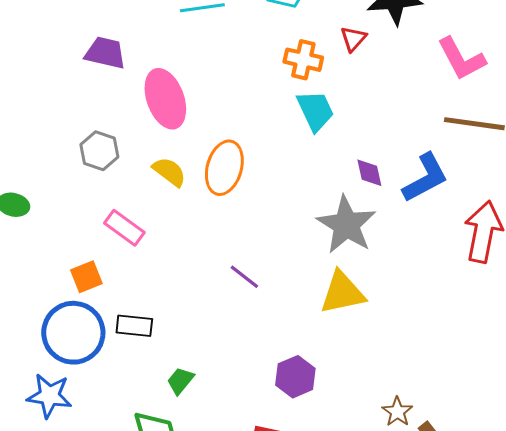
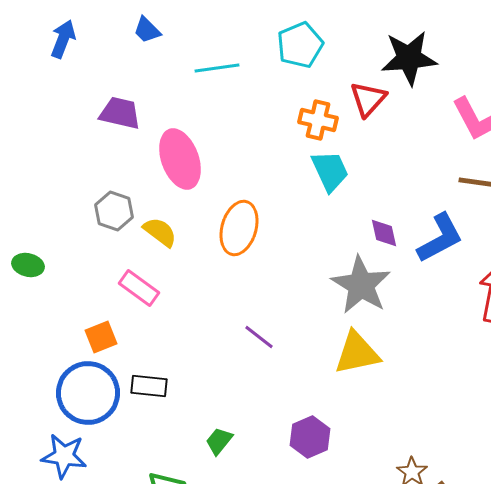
red triangle: (353, 39) -> (368, 99), size x1.4
yellow semicircle: (169, 172) -> (160, 232), moved
green trapezoid: (180, 381) -> (219, 441), moved

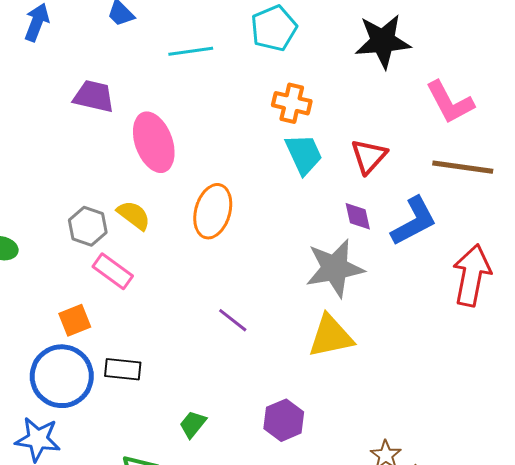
red triangle: (368, 99) -> (369, 156), moved
gray hexagon: (114, 211) -> (88, 226), moved
gray star: (361, 285) -> (335, 268), turned 30

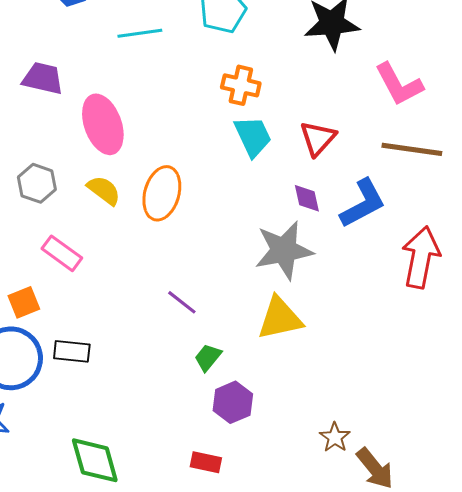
yellow semicircle: (134, 215) -> (104, 190), moved
gray hexagon: (88, 226) -> (37, 183), moved
green trapezoid: (193, 424) -> (208, 357), moved

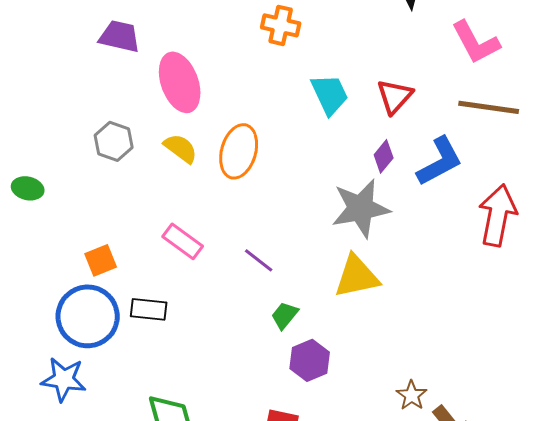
orange cross: (241, 85) -> (281, 25), moved
purple diamond: (307, 198) -> (384, 156), turned 52
pink rectangle: (62, 253) -> (183, 241), moved

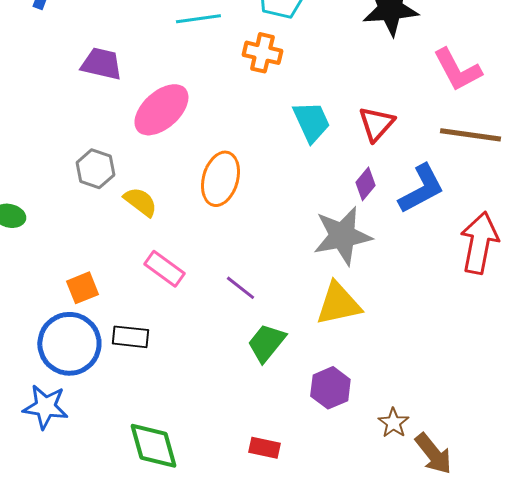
pink ellipse: (180, 82) -> (161, 110), turned 68
yellow semicircle: (181, 148) -> (140, 202), moved
green trapezoid: (285, 315) -> (266, 343), size x1.4
purple hexagon: (310, 360) -> (330, 388), moved

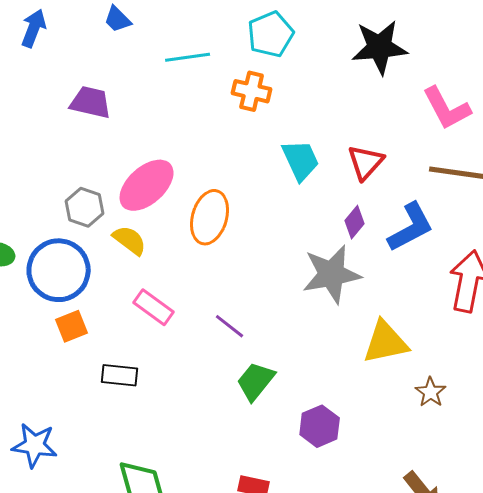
pink ellipse: (161, 110) -> (147, 185), moved
yellow triangle: (338, 304) -> (386, 342), moved
blue circle: (69, 344) -> (59, 270), moved
brown star: (393, 423) -> (431, 392), moved

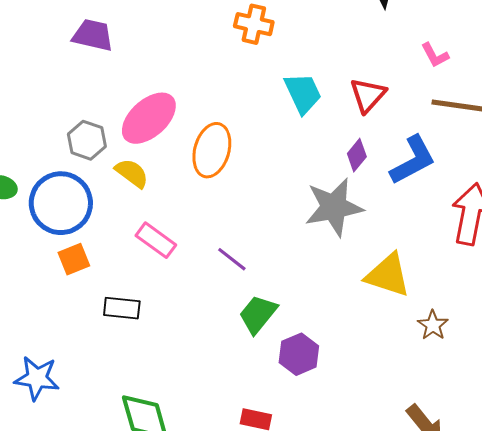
pink L-shape: (447, 108) -> (435, 55), moved, size x0.6
yellow triangle: (386, 342) -> (388, 275), turned 30
purple hexagon: (320, 426) -> (299, 354), moved

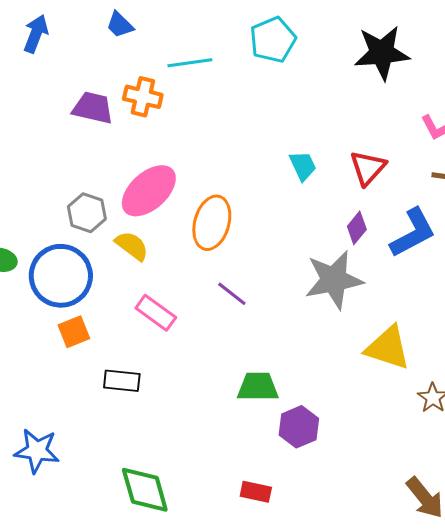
orange cross: (254, 24) -> (143, 97), moved
cyan trapezoid: (303, 93) -> (303, 166), size x0.7
purple line: (232, 259) -> (232, 294), moved
green trapezoid: (258, 314) -> (258, 387), turned 51

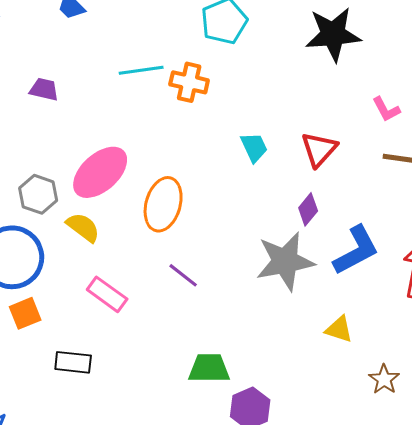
cyan line: (190, 63) -> (141, 70), moved
orange cross: (143, 97) -> (189, 82), moved
purple trapezoid: (93, 108) -> (44, 89), size x0.7
blue L-shape: (413, 233) -> (356, 250), moved
yellow triangle: (388, 348) -> (339, 329), size x0.6

